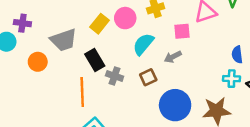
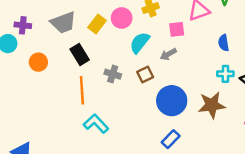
gray trapezoid: (63, 40) -> (63, 23), moved
blue semicircle: (237, 55) -> (224, 43), moved
black rectangle: (95, 60) -> (80, 54), moved

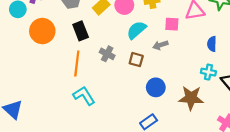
orange circle: (38, 62) -> (42, 31), size x1.5
brown square: (145, 74) -> (136, 60), turned 32
blue circle: (172, 101) -> (156, 87), size x0.7

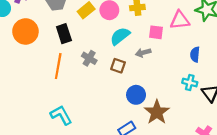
cyan L-shape: (84, 96) -> (61, 115), moved
brown star: (191, 98) -> (157, 112), moved, turned 30

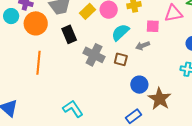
orange circle: (25, 31) -> (36, 23), moved
gray cross: (89, 58) -> (94, 55), size x1.5
orange line: (58, 66) -> (38, 63), moved

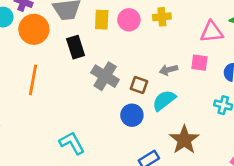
yellow rectangle: (87, 11) -> (102, 20), turned -49
pink square: (153, 26) -> (199, 63), moved
cyan semicircle: (120, 32) -> (164, 100), moved
blue circle: (139, 85) -> (132, 115), moved

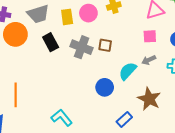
gray arrow: (168, 70) -> (149, 60), moved
gray cross: (105, 76) -> (82, 47), moved
orange line: (33, 80) -> (16, 95), moved
brown square: (139, 85) -> (105, 45), moved

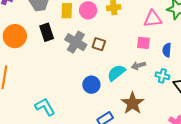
orange circle: (15, 34) -> (15, 36), moved

